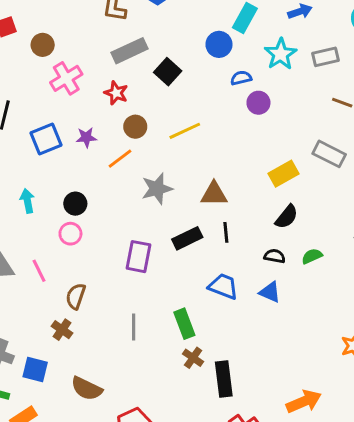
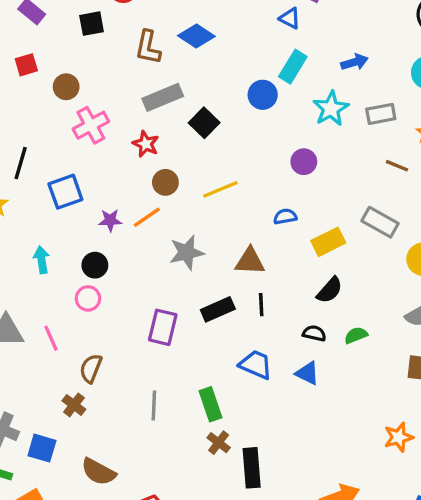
blue semicircle: (241, 78) -> (285, 217), moved
purple star: (86, 137) -> (110, 220), moved

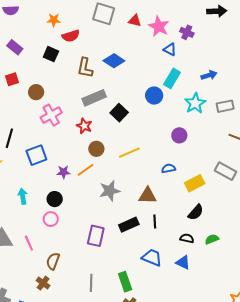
black square: (92, 24) -> (51, 54), turned 35

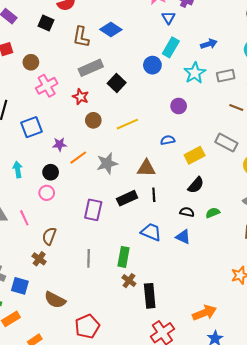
blue triangle: (170, 49) -> (168, 18), turned 32
orange line: (85, 170) -> (78, 158), moved
green rectangle: (125, 282) -> (124, 257), turned 30

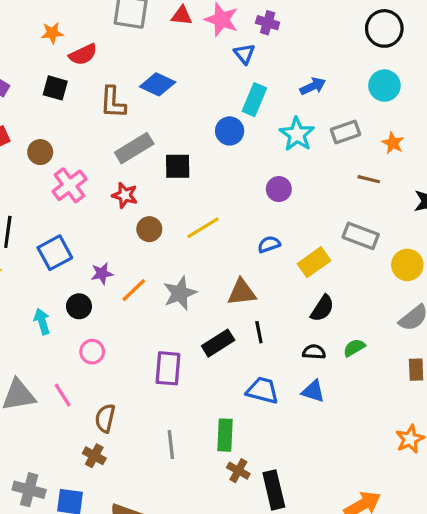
black square: (117, 83) -> (178, 166), turned -36
black circle: (51, 172) -> (79, 306), moved

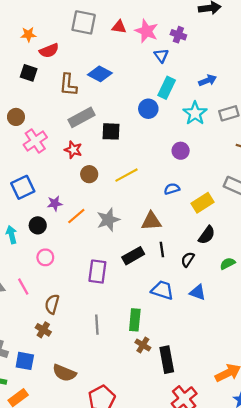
black semicircle: (314, 352) -> (188, 259), moved, turned -64

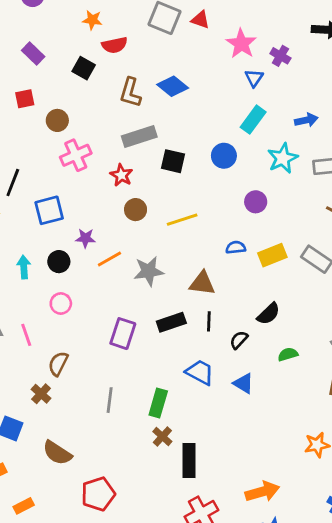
red triangle: (119, 27) -> (200, 20), moved
blue circle: (148, 109) -> (224, 156), moved
yellow rectangle: (203, 203) -> (272, 255), moved

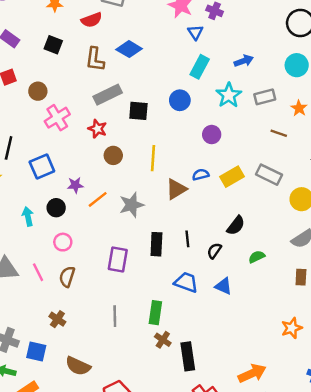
red semicircle: (115, 45) -> (92, 20), moved
yellow line: (182, 220) -> (153, 158), turned -60
brown triangle: (202, 283) -> (176, 189), moved, turned -30
black rectangle: (171, 322) -> (156, 244), turned -60
brown semicircle: (58, 364) -> (67, 277), moved

